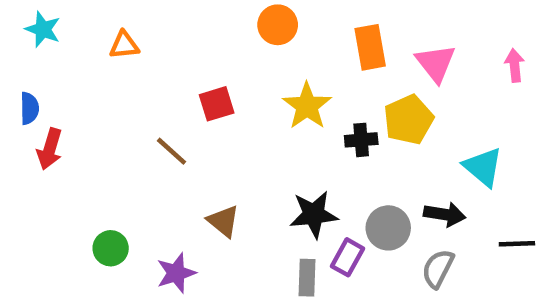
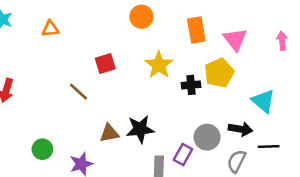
black star: (314, 214) -> (140, 129), moved
brown triangle: (223, 221) -> (109, 133), turned -50
black line: (517, 244) -> (269, 147), moved

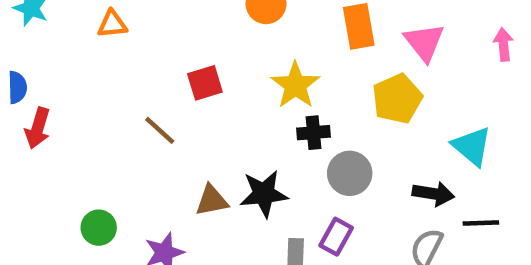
black cross: (191, 85) -> (314, 133), moved
gray circle: (207, 137) -> (350, 173), moved

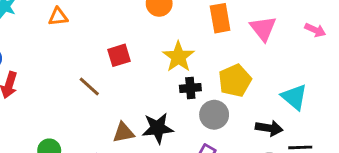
pink arrow: (503, 44) -> (315, 30), turned 120
yellow pentagon: (397, 99) -> (235, 81), moved

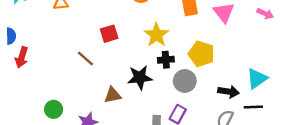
yellow pentagon: (235, 81) -> (201, 54), turned -30
cyan triangle: (294, 97) -> (257, 79), moved, turned 45
black star: (158, 128) -> (140, 77), moved

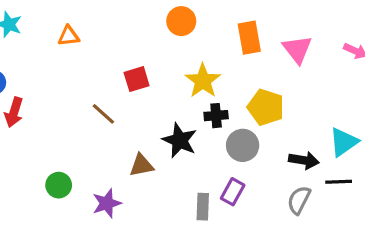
black star: (140, 77) -> (180, 140), turned 30

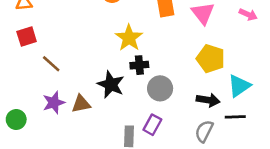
red square: (137, 79) -> (27, 37), moved
yellow pentagon: (266, 107) -> (211, 59), moved
purple star: (107, 203) -> (54, 103), moved

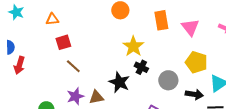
red square: (27, 37) -> (63, 42), moved
black cross: (139, 65) -> (141, 67), turned 32
gray circle: (160, 88) -> (168, 80), moved

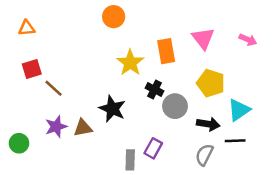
orange rectangle: (161, 20) -> (166, 51), moved
red square: (63, 42) -> (32, 69), moved
black cross: (141, 67) -> (155, 90), moved

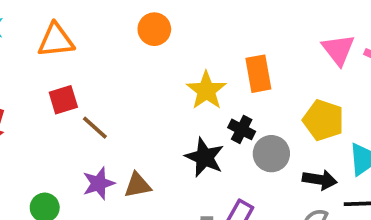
orange circle: (114, 17) -> (154, 29), moved
orange triangle: (27, 28) -> (56, 40), size x1.5
pink triangle: (203, 38) -> (338, 50), moved
black star: (112, 109) -> (204, 157), moved

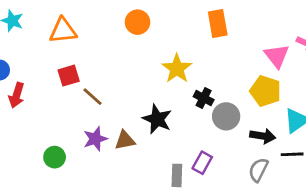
pink triangle: (338, 50) -> (277, 56), moved
orange rectangle: (258, 74) -> (218, 24), moved
black star: (204, 157) -> (157, 119), moved

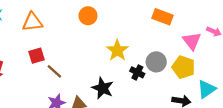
orange rectangle: (218, 24) -> (162, 17), moved, turned -60
gray circle: (226, 116) -> (156, 62), moved

